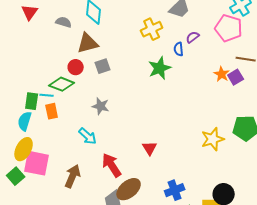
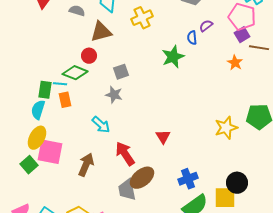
yellow cross: (152, 29) -> (142, 18), moved
gray square: (103, 66) -> (121, 72), moved
purple square: (236, 77) -> (242, 35), moved

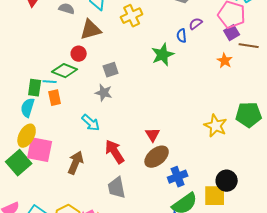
yellow star: (226, 128) -> (216, 126), turned -30
green square: (29, 165) -> (19, 163), size x1.4
brown ellipse: (142, 178) -> (157, 157), moved

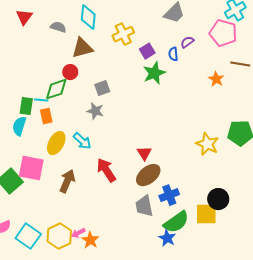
purple square: (232, 33) -> (147, 51), moved
green diamond: (65, 71) -> (56, 89), turned -40
yellow ellipse: (27, 136) -> (56, 143), moved
gray trapezoid: (117, 188) -> (144, 206), moved

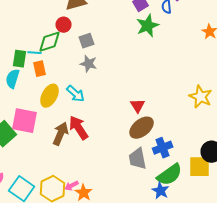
gray square: (102, 88) -> (87, 41), moved
red arrow: (106, 170) -> (79, 128), moved

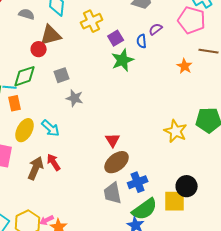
red circle: (64, 25) -> (39, 49), moved
gray star: (89, 64) -> (75, 98), moved
red arrow: (79, 128) -> (54, 162), size x0.7

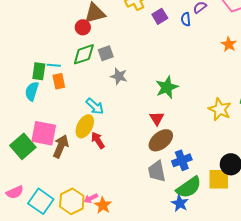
green star: (123, 60) -> (167, 87), moved
green diamond: (25, 76) -> (84, 54), moved
yellow ellipse: (25, 130) -> (85, 126), moved
brown arrow: (36, 168) -> (61, 146), moved

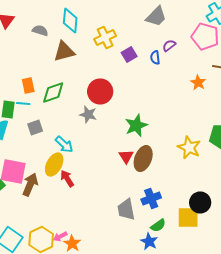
red circle: (83, 27) -> (100, 92), moved, size x1.6
gray square: (106, 53) -> (35, 128), moved
orange rectangle: (59, 81) -> (28, 86), moved
brown ellipse: (161, 140) -> (143, 158), moved, turned -30
green semicircle: (189, 187) -> (158, 226), size x0.6

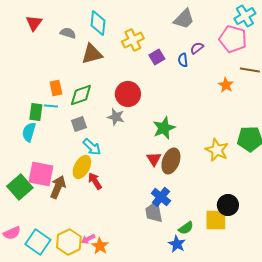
gray square: (35, 128) -> (79, 124), moved
blue cross: (151, 198) -> (161, 197), moved, turned -30

